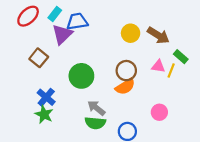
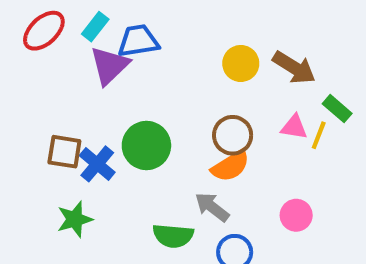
brown square: (39, 58) -> (64, 152), moved, turned -30
blue cross: (46, 97) -> (97, 164), moved
gray arrow: (96, 108) -> (212, 207), moved
green star: (44, 114) -> (75, 219), turned 30

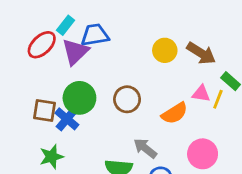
red ellipse: (44, 31) -> (42, 45), moved
brown circle: (233, 135) -> (127, 99), moved
green circle: (146, 146) -> (79, 98), moved
orange semicircle: (231, 166) -> (175, 113), moved
pink circle: (296, 215) -> (203, 154), size x1.4

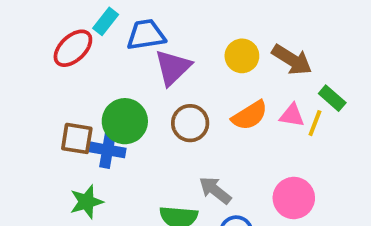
purple triangle: (75, 52) -> (173, 67), moved
orange semicircle: (175, 113) -> (250, 115), moved
blue cross: (67, 119) -> (108, 150), turned -30

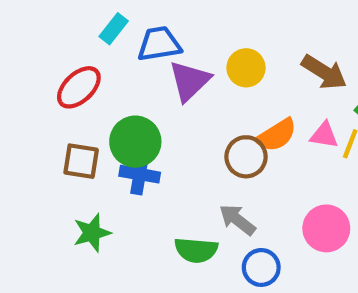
red ellipse: (73, 48) -> (79, 87), moved
yellow circle: (242, 56) -> (246, 68), moved
brown circle: (190, 123) -> (246, 157), moved
blue cross: (108, 150) -> (140, 174), moved

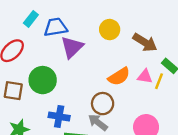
yellow circle: (246, 68) -> (110, 30), moved
brown circle: (246, 157) -> (103, 104), moved
blue cross: (140, 174) -> (59, 116), moved

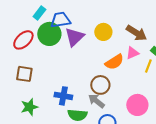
yellow circle: (110, 30) -> (103, 32), moved
pink triangle: (145, 77) -> (132, 53), moved, turned -32
green circle: (43, 80) -> (49, 34), moved

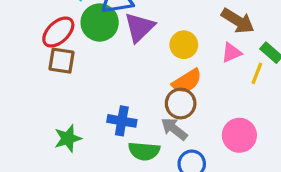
yellow circle: (103, 32) -> (184, 45), moved
orange semicircle: (114, 62) -> (187, 81), moved
brown square: (24, 74) -> (61, 61), moved

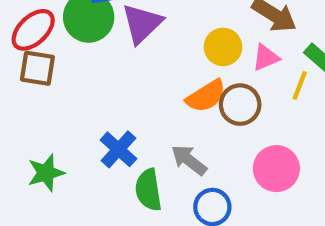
yellow circle: (184, 45) -> (223, 47), moved
brown circle: (181, 103) -> (240, 105), moved
blue cross: (122, 121) -> (118, 149), turned 32
green semicircle: (144, 151) -> (148, 190), turned 76

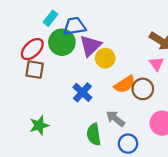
yellow circle: (223, 47) -> (105, 58), moved
pink triangle: (266, 58) -> (156, 64), turned -42
blue cross: (118, 149) -> (82, 92), moved

